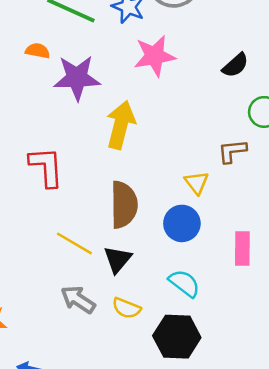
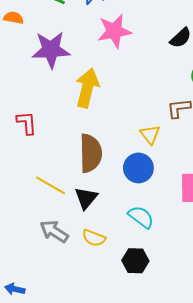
orange semicircle: (38, 51) -> (14, 18), moved
red L-shape: (46, 167) -> (27, 123), size x0.7
black hexagon: (177, 337) -> (135, 261), size x0.7

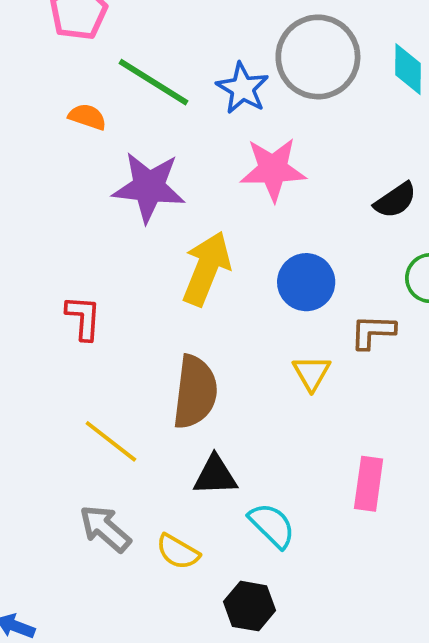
blue circle: (138, 168) -> (306, 282), moved
black triangle: (86, 198) -> (215, 475), moved, turned 40

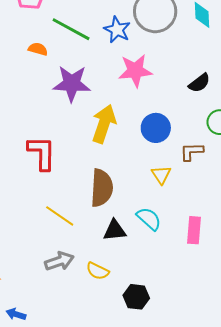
red L-shape: (83, 318) -> (42, 153), size x1.5
cyan semicircle: (272, 525) -> (149, 219), moved
gray arrow: (105, 529) -> (59, 261), turned 124

